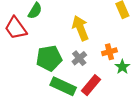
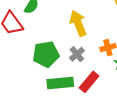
green rectangle: (63, 86) -> (60, 83), turned -30

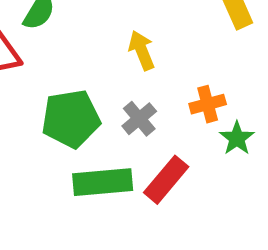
yellow arrow: (78, 23) -> (142, 50), size x0.7

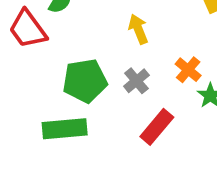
orange cross: (208, 104) -> (188, 70), turned -35
green rectangle: (103, 182) -> (65, 129), moved

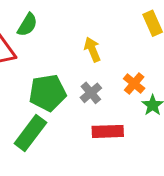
red rectangle: (157, 127) -> (108, 131), turned 48
green rectangle: (65, 129) -> (30, 133), turned -48

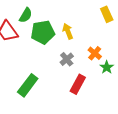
green pentagon: (48, 93) -> (43, 32), moved
red rectangle: (108, 131) -> (78, 84), turned -60

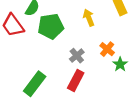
yellow arrow: (68, 31) -> (89, 18), moved
red rectangle: (78, 84) -> (76, 81), moved

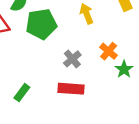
red rectangle: (76, 81) -> (71, 89), turned 66
green rectangle: (35, 84) -> (22, 93), size x0.6

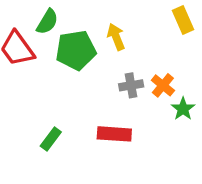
yellow arrow: (87, 14) -> (116, 37), moved
gray cross: (72, 59) -> (131, 85), moved, turned 30

